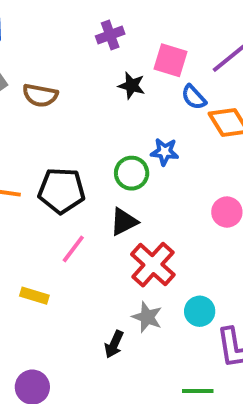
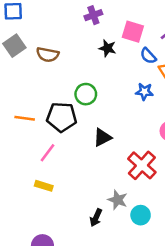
blue star: (165, 152) -> (144, 92), moved
green circle: (132, 173) -> (86, 94), moved
pink line: (73, 249) -> (48, 153), moved
red cross: (153, 265) -> (142, 165), moved
cyan circle: (200, 311) -> (141, 215), moved

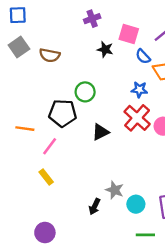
orange line: (25, 118) -> (25, 129), moved
red cross: (142, 165) -> (137, 118), moved
yellow rectangle: (44, 186) -> (46, 177), turned 35

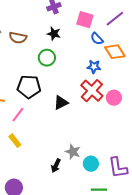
black star: (105, 49) -> (54, 34), moved
green circle: (85, 92) -> (47, 58), moved

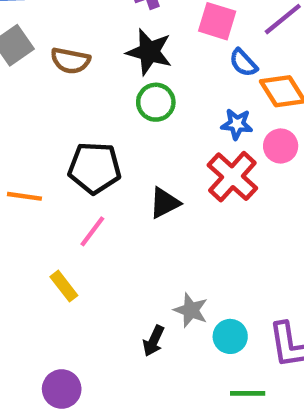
black star: (54, 34) -> (149, 52), size x1.5
green circle: (47, 58) -> (156, 102), moved
pink circle: (114, 98) -> (281, 146), moved
pink line: (18, 115) -> (92, 231), moved

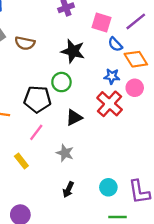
black star: (149, 52) -> (73, 51), moved
green circle: (156, 102) -> (61, 82), moved
gray star: (191, 310) -> (65, 153), moved

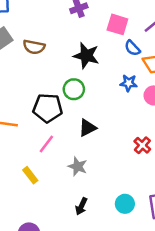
red cross: (110, 104) -> (142, 145), moved, size x0.6

